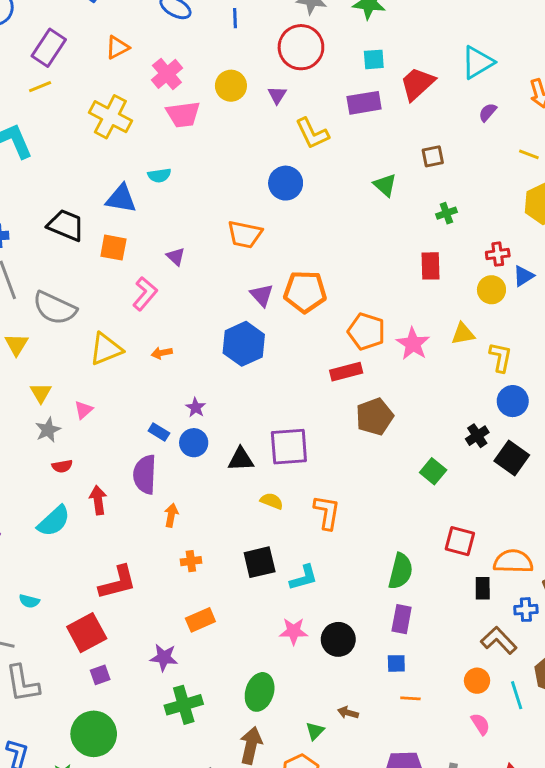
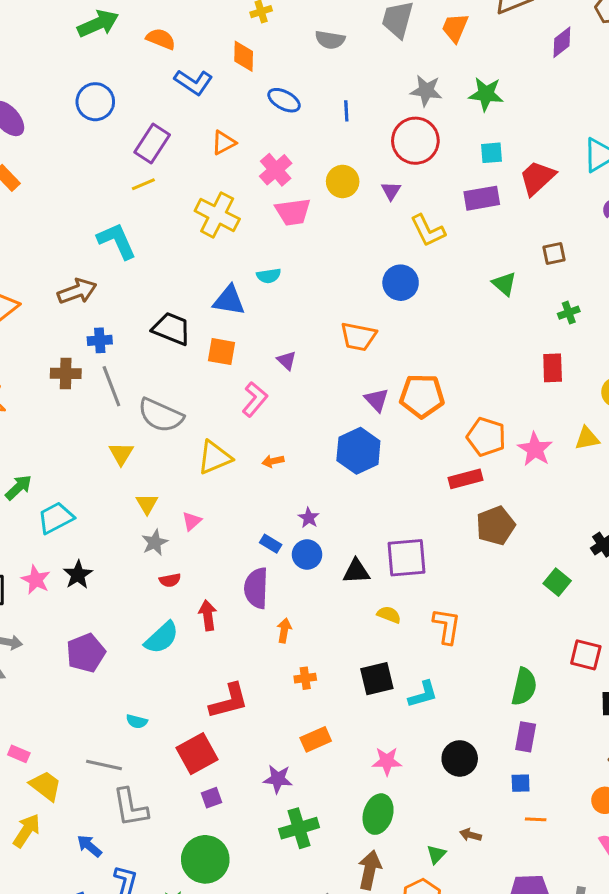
pink star: (294, 631) -> (387, 761), moved

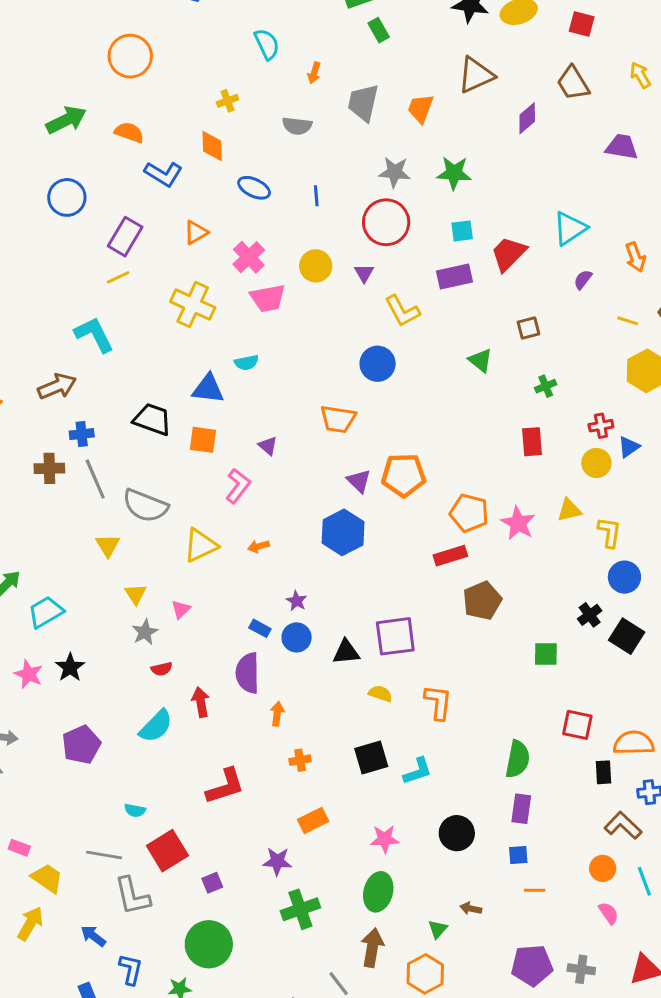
green square: (557, 582) -> (546, 654), turned -36
red square: (197, 754) -> (167, 851), moved

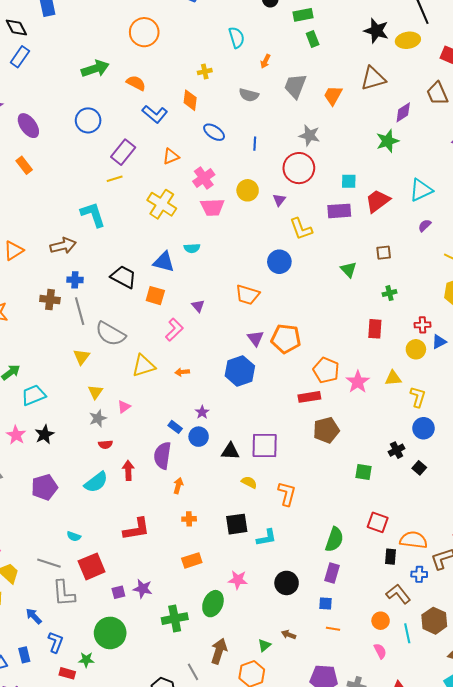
green star: (454, 173) -> (388, 141), moved, turned -30
black square: (627, 636) -> (419, 468), size x0.6
purple star: (277, 861) -> (143, 589), moved
green ellipse: (378, 892) -> (213, 604), moved

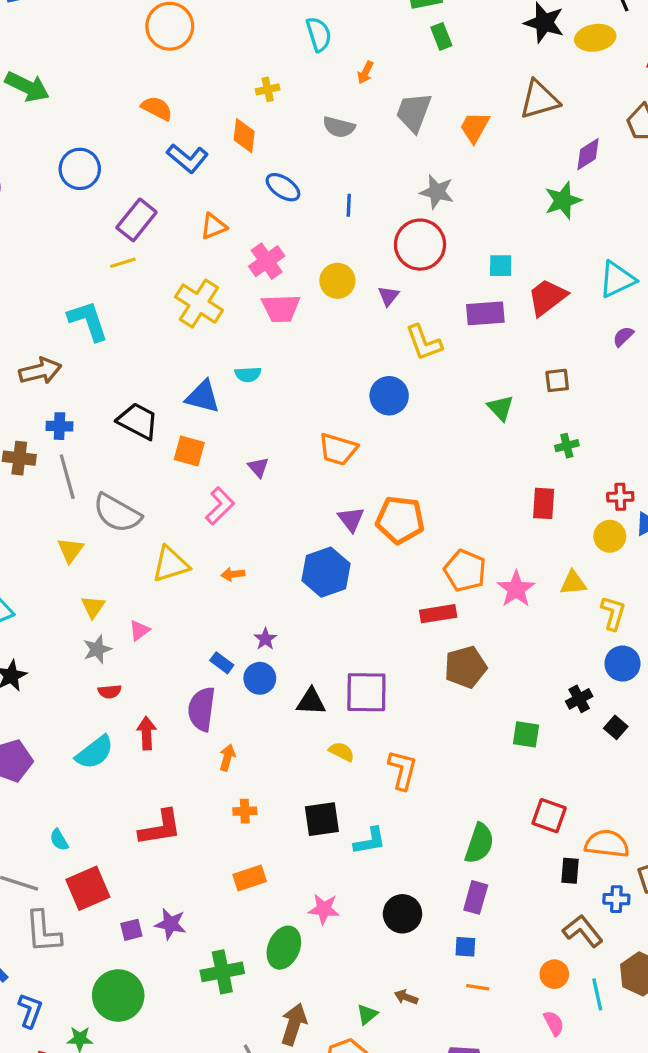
green arrow: (95, 69) -> (27, 87), moved, turned 44
cyan semicircle: (74, 536) -> (59, 840), turned 40

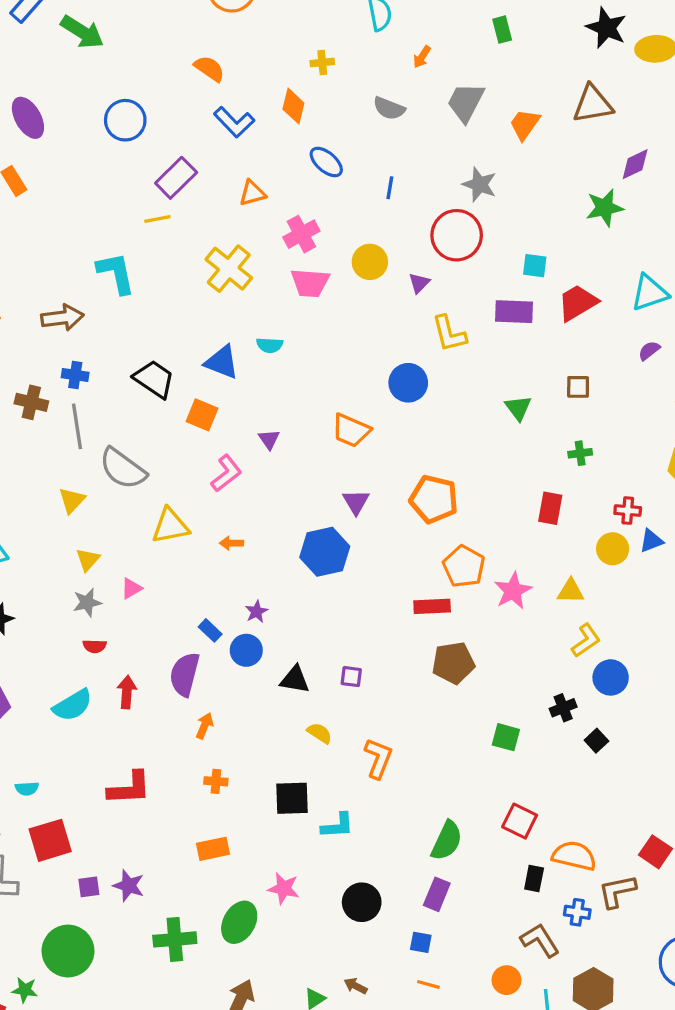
orange pentagon: (400, 520) -> (434, 499), moved
yellow L-shape: (613, 613) -> (586, 640), moved, turned 32
purple square: (366, 692) -> (351, 677), size x0.5
cyan semicircle: (59, 840) -> (27, 789), turned -70

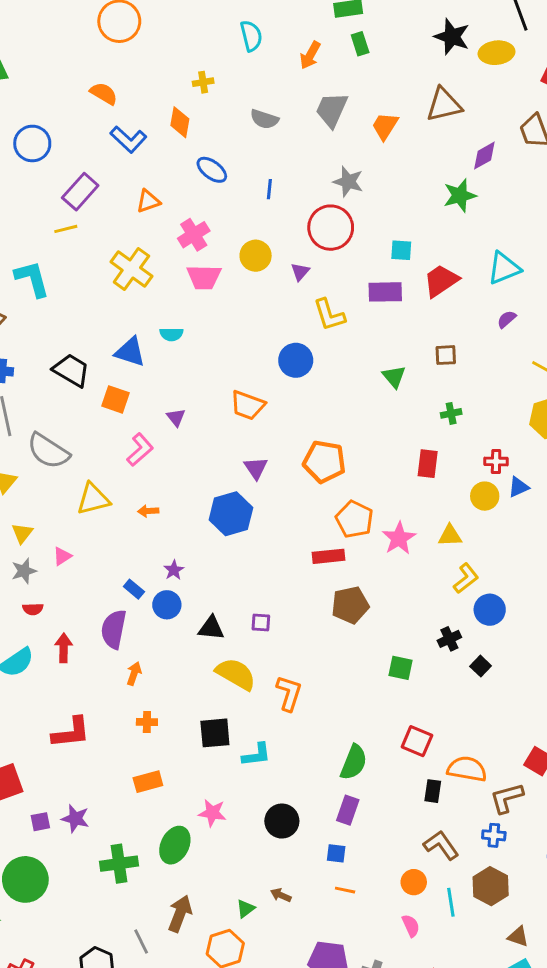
orange arrow: (422, 57) -> (310, 55), moved, size x1.4
yellow semicircle: (320, 733) -> (236, 674), size x1.8
blue cross: (577, 912) -> (494, 835), moved

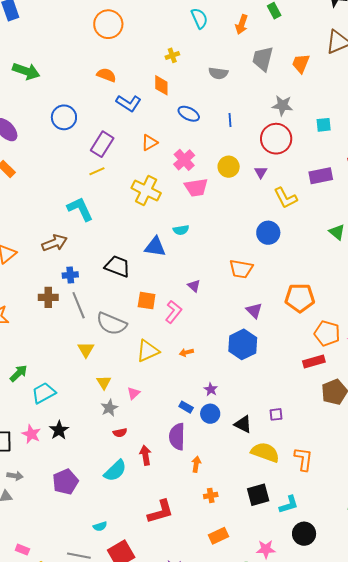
cyan square: (401, 250) -> (324, 125), moved
orange square: (115, 399) -> (147, 301), moved
black triangle: (211, 628) -> (243, 424), turned 30
black circle: (282, 821) -> (304, 534), moved

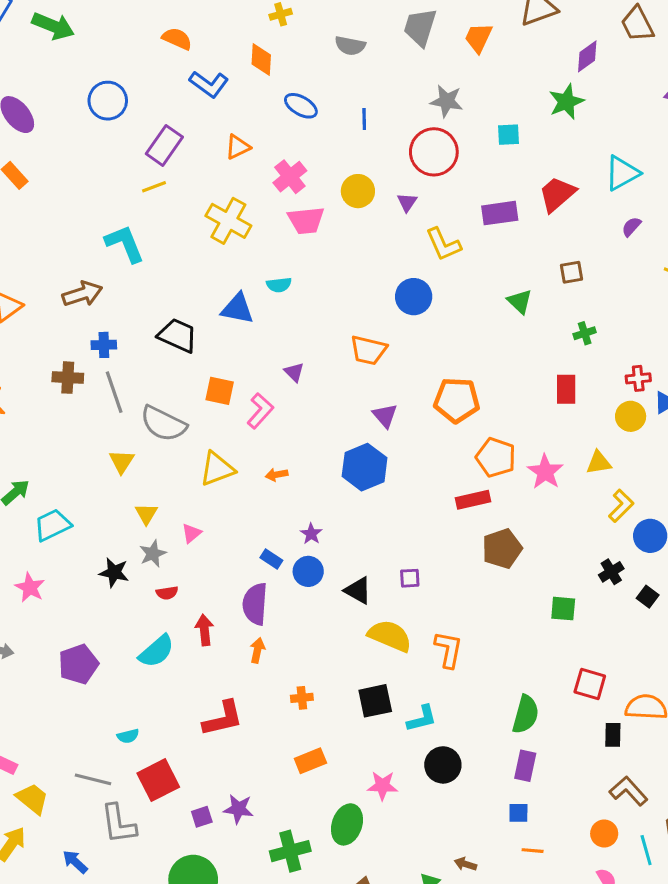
black star: (59, 430) -> (114, 572), moved, turned -30
orange arrow: (196, 464) -> (257, 650), moved

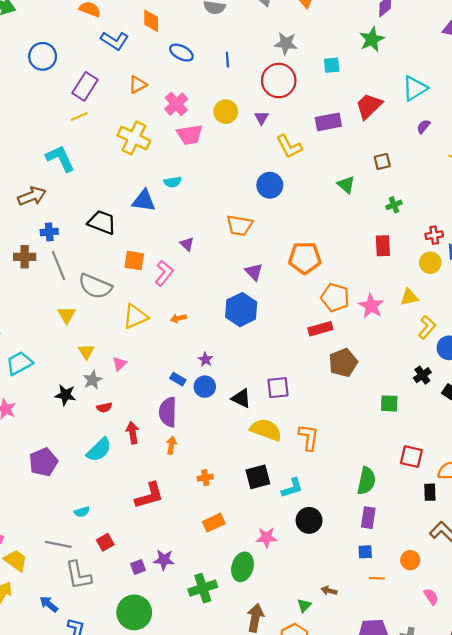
purple square: (410, 578) -> (278, 388), size x1.5
red square: (158, 780) -> (105, 542), size x0.6
orange circle: (604, 834) -> (410, 560), moved

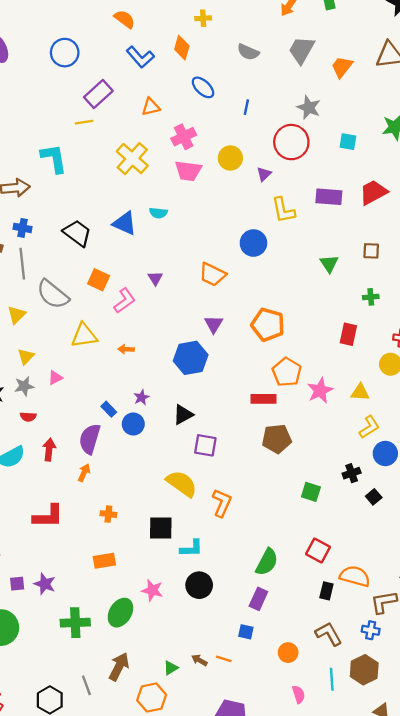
black triangle: (241, 398) -> (183, 415), moved, turned 50
orange line: (377, 578) -> (224, 659), moved

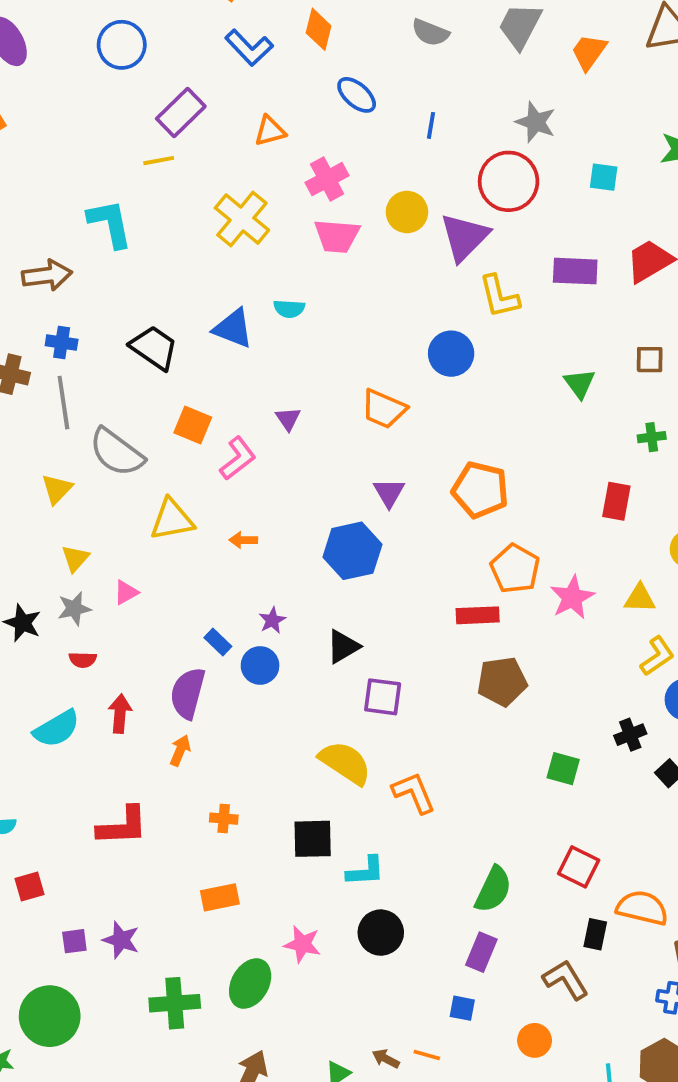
purple triangle: (264, 174) -> (464, 237), size x2.0
orange L-shape: (222, 503) -> (414, 793), turned -44
brown L-shape: (329, 634) -> (566, 980), moved

